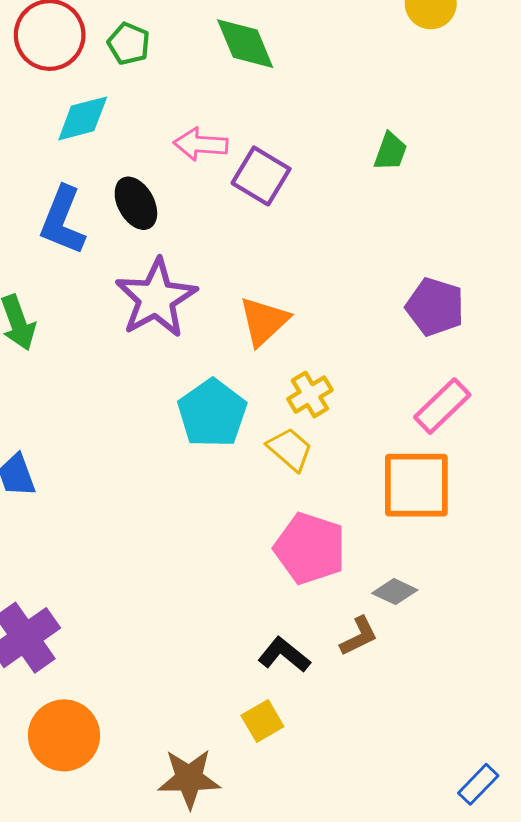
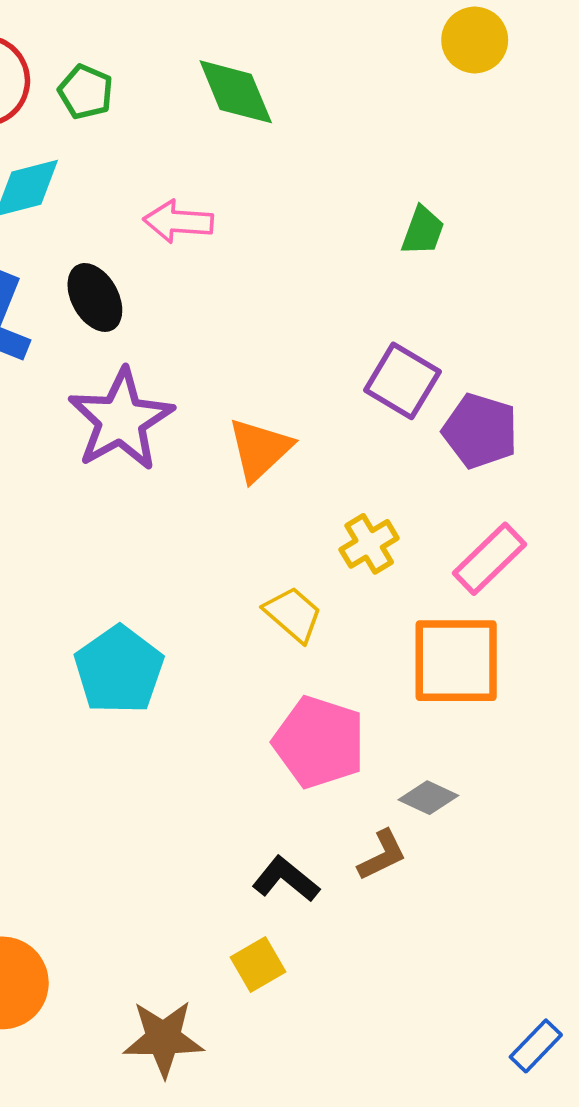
purple square: (261, 176) -> (402, 381), moved
yellow cross: (310, 395) -> (369, 544), moved
cyan pentagon: (212, 413) -> (119, 670), moved

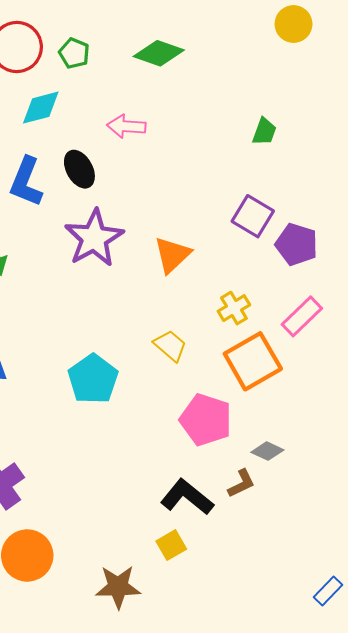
green diamond: (236, 92) -> (159, 53), turned -48
yellow trapezoid: (293, 614) -> (170, 346), moved
orange square: (456, 661) -> (253, 361), moved, turned -30
black L-shape: (286, 879) -> (187, 497), size x1.4

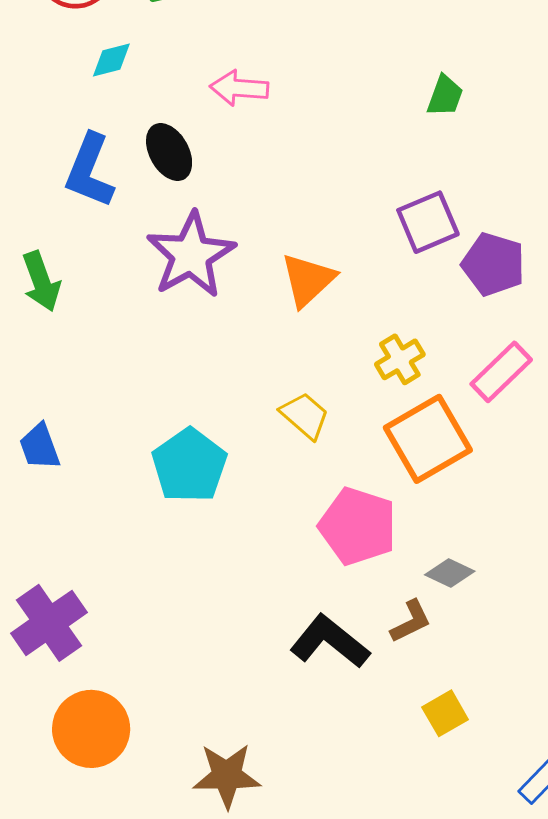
cyan diamond: (41, 108) -> (111, 60), size x0.7
purple square: (253, 216) -> (428, 222), turned 36
yellow square: (171, 545) -> (445, 713), moved

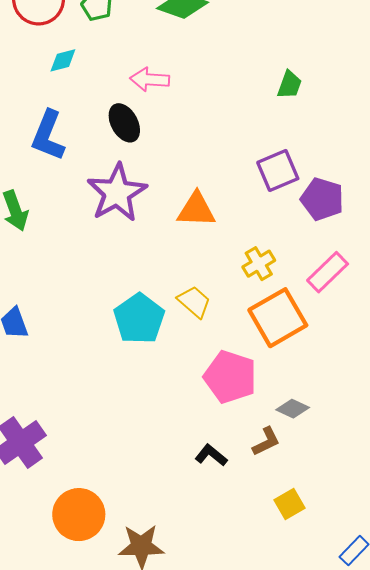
black ellipse: (169, 152) -> (124, 123), moved
orange triangle: (308, 280) -> (196, 210), turned 45
cyan pentagon: (189, 465) -> (139, 319), moved
black L-shape: (330, 642) -> (211, 455), size x0.6
orange circle: (91, 729) -> (79, 515), moved

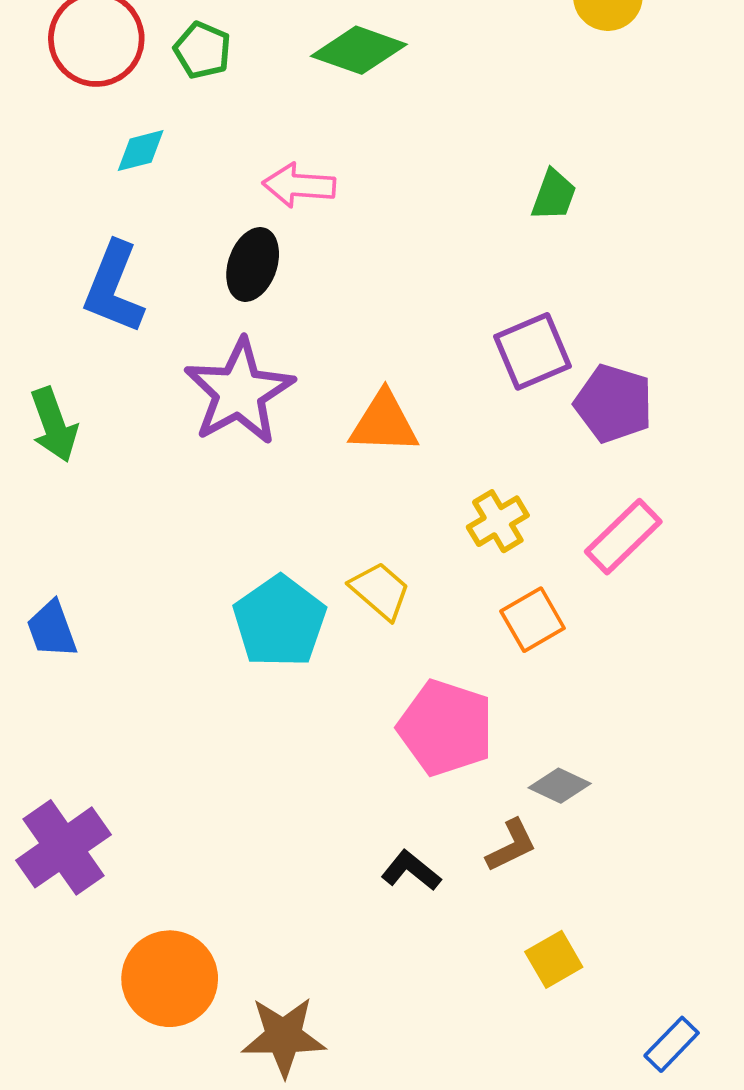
black ellipse: (124, 123) -> (253, 264), turned 48
orange square: (278, 318) -> (533, 620), size x0.6

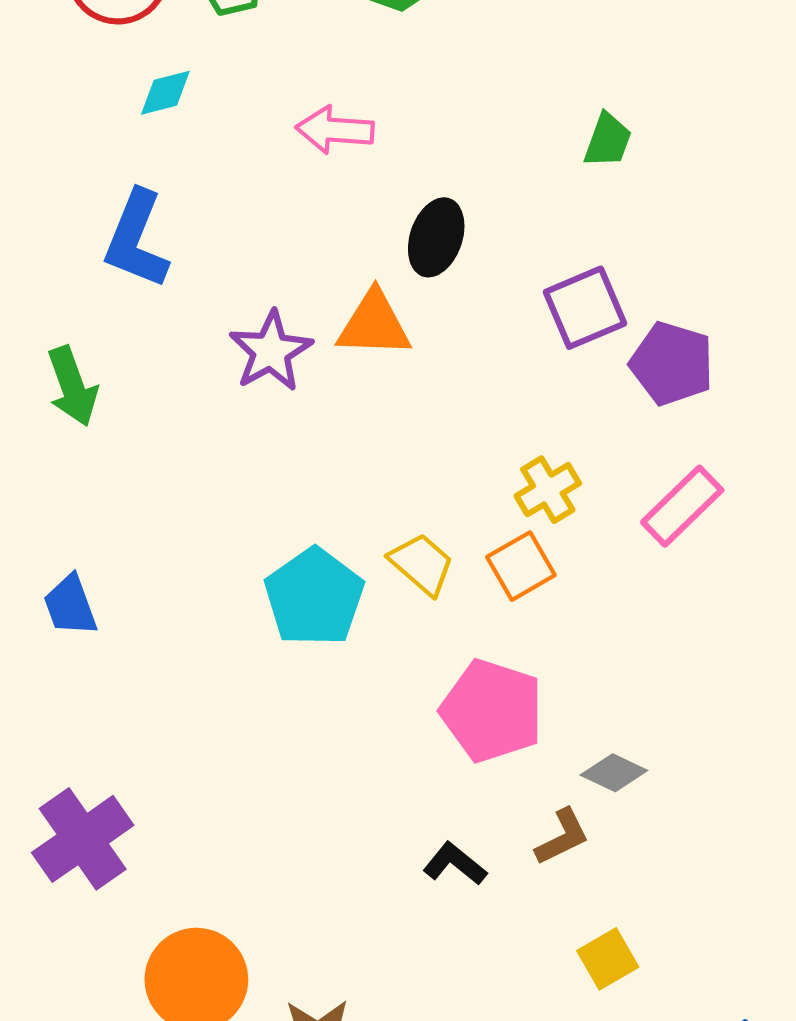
black ellipse: (253, 264) -> (436, 237), moved
purple star: (239, 392) -> (271, 351), size x0.7
orange triangle: (384, 423) -> (374, 324), moved
orange square: (533, 620) -> (521, 566), moved

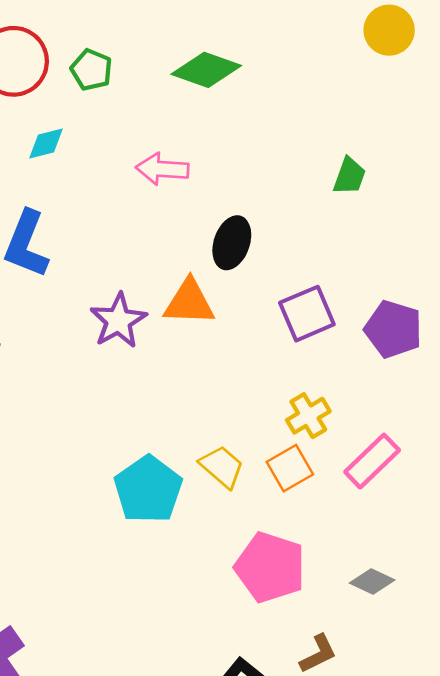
purple square: (585, 308) -> (307, 314), moved
pink rectangle: (682, 506) -> (372, 461), moved
gray diamond: (614, 773) -> (372, 581), moved

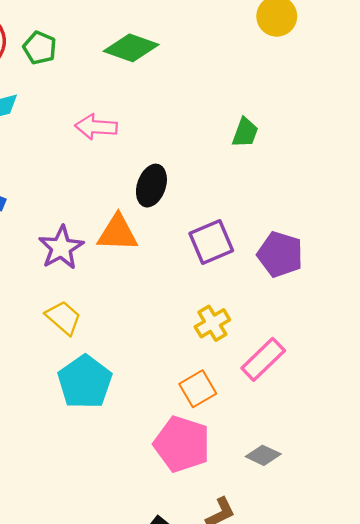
yellow trapezoid: (222, 467) -> (63, 318), moved
orange square: (290, 468) -> (198, 389), moved

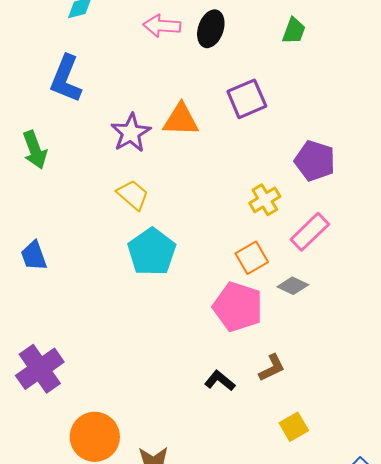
black ellipse: (151, 186) -> (211, 29), moved
purple square: (211, 242) -> (247, 99), moved
purple pentagon: (280, 254) -> (315, 161), moved
gray diamond: (263, 455) -> (293, 286), moved

